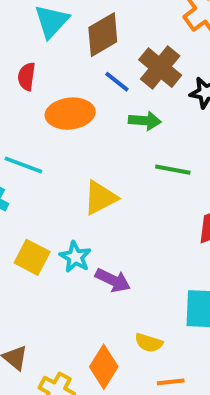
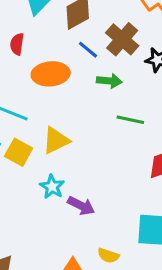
yellow triangle: (100, 198) -> (56, 140), moved
yellow square: (32, 257) -> (19, 152), moved

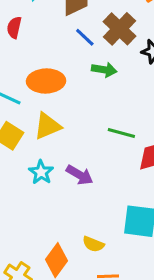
orange ellipse: (51, 74) -> (46, 81), moved
green line: (130, 120) -> (121, 133), moved
purple arrow: (81, 206) -> (80, 175), moved

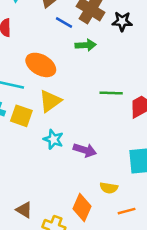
orange ellipse: (46, 81) -> (41, 65), turned 44
purple arrow: (80, 175) -> (85, 150), moved

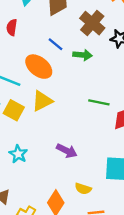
blue line: (64, 23) -> (55, 44), moved
cyan star: (53, 139) -> (18, 154), moved

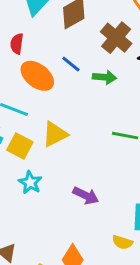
orange ellipse: (39, 67) -> (37, 76), moved
cyan star: (18, 154) -> (30, 183), moved
yellow semicircle: (83, 189) -> (122, 242), moved

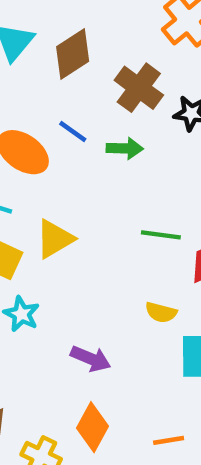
purple arrow: (86, 196) -> (91, 359), moved
yellow semicircle: (122, 242) -> (161, 312), moved

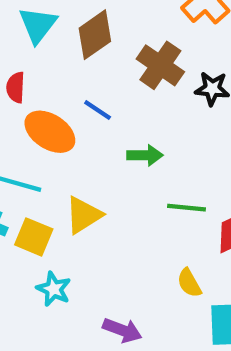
green arrow: (125, 148) -> (145, 155), moved
yellow semicircle: (161, 312) -> (189, 283), turned 48

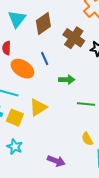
blue line: (98, 110) -> (45, 59), turned 32
cyan star: (54, 289) -> (15, 147), moved

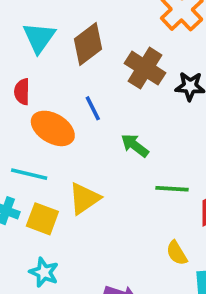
green arrow: (67, 80) -> (135, 145), turned -140

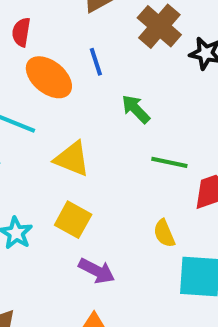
yellow triangle: (84, 198) -> (72, 159), turned 48
yellow square: (42, 219) -> (73, 220), moved

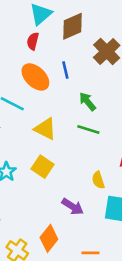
red semicircle: (21, 32) -> (33, 41), moved
green line: (169, 162) -> (88, 130), moved
purple arrow: (97, 271) -> (73, 207), moved

